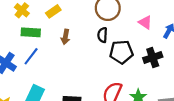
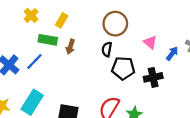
yellow rectangle: (53, 11) -> (62, 20), turned -32
green rectangle: (31, 32) -> (48, 40), moved

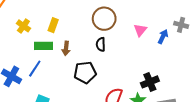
pink triangle: (150, 42) -> (140, 30), turned 40
black pentagon: (123, 68) -> (85, 72), moved
black cross: (153, 77) -> (150, 82), moved

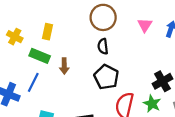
green rectangle: (43, 46) -> (40, 56), turned 30
brown arrow: (66, 48) -> (64, 66), moved
black pentagon: (85, 72) -> (106, 77), moved, turned -30

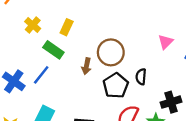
brown circle: (103, 17) -> (111, 52), moved
black semicircle: (103, 46) -> (141, 77), moved
brown arrow: (64, 66) -> (86, 66), moved

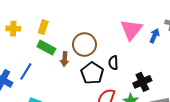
yellow cross: (33, 25) -> (13, 29), turned -32
pink triangle: (166, 42) -> (131, 30), size x1.6
green rectangle: (53, 50) -> (46, 48), moved

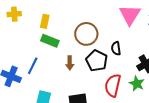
yellow cross: (13, 29) -> (14, 14), moved
brown arrow: (65, 59) -> (70, 63), moved

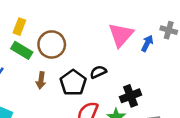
brown circle: (86, 34) -> (52, 44), moved
black semicircle: (116, 48) -> (98, 72), turned 64

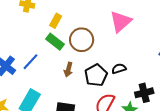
pink triangle: (121, 35) -> (121, 22), moved

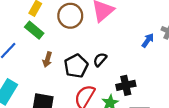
brown circle: (82, 40) -> (70, 16), moved
black semicircle: (119, 69) -> (100, 60), turned -32

